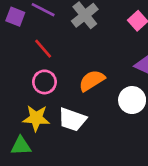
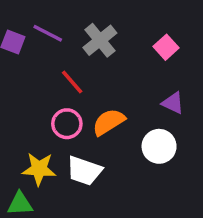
red line: (43, 49) -> (72, 82), moved
pink circle: (44, 82) -> (67, 124), moved

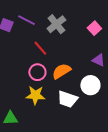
yellow star: (39, 169) -> (35, 95), moved
white trapezoid: (84, 171) -> (67, 99), moved

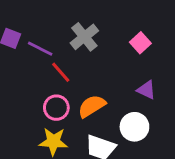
purple line: (26, 20) -> (40, 49), moved

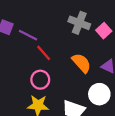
gray cross: (84, 37) -> (79, 23), moved, turned -30
orange semicircle: (92, 106) -> (81, 63), moved, turned 80

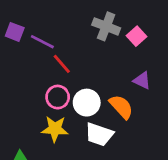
orange semicircle: (81, 63) -> (121, 107), moved
white circle: (99, 94) -> (87, 103), moved

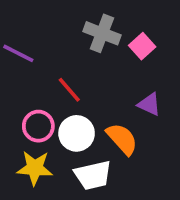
red line: (62, 64) -> (69, 90), moved
white trapezoid: (99, 134) -> (93, 175), turned -32

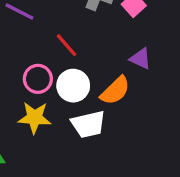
orange semicircle: (122, 139) -> (115, 91), turned 88

